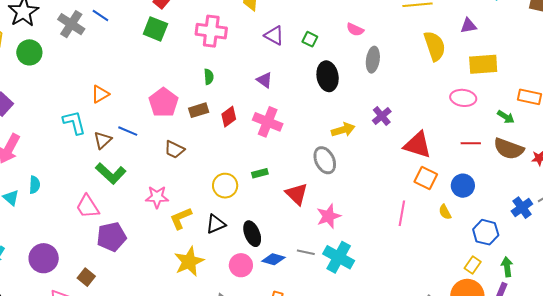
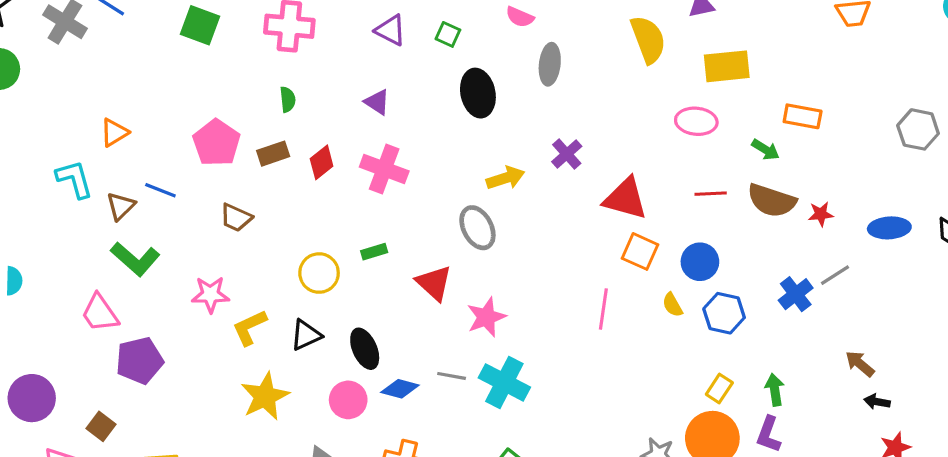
blue hexagon: (486, 232) -> (724, 313), moved

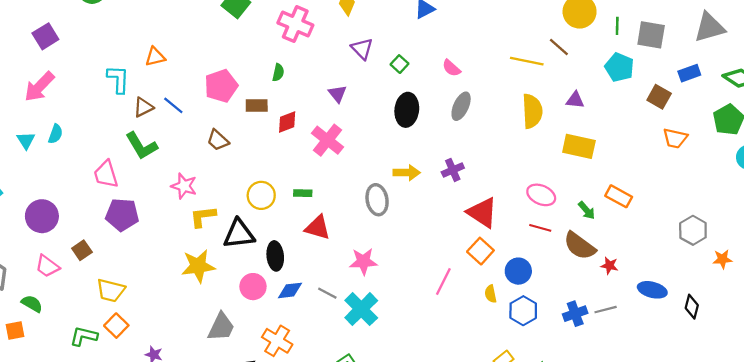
pink ellipse: (696, 121) -> (541, 195), moved
red triangle: (434, 283) -> (318, 228), moved, turned -44
black triangle: (306, 335) -> (239, 234), size x1.4
blue diamond: (400, 389) -> (290, 290), turned -40

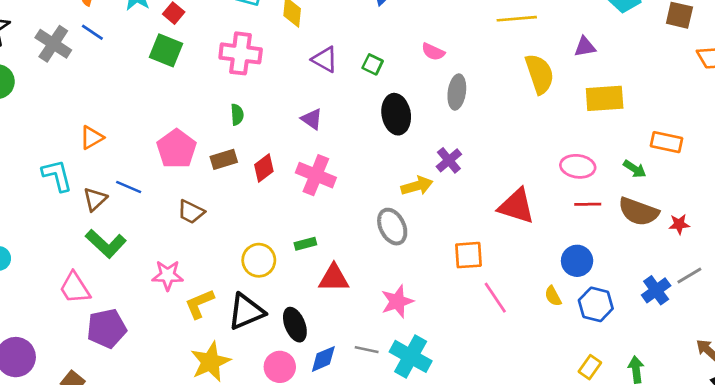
purple cross: (453, 170) -> (449, 160), moved
orange square: (480, 251) -> (468, 255), moved, turned -30
pink line: (443, 282) -> (495, 298), turned -44

